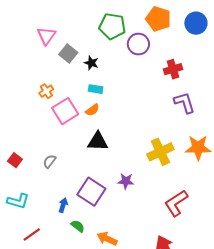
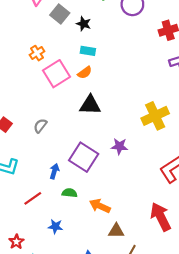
green semicircle: (78, 226) -> (70, 193), turned -32
red line: (32, 235) -> (33, 198), moved

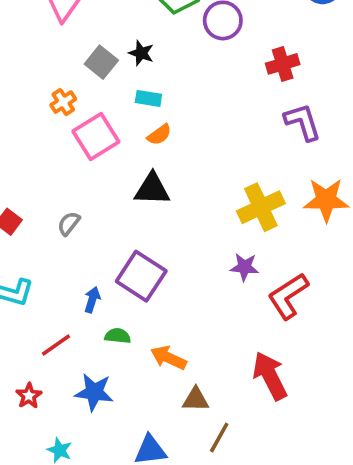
gray square: (60, 14) -> (101, 62), moved
orange semicircle: (85, 73) -> (159, 135), moved
purple star: (119, 146) -> (245, 267), moved
blue star: (55, 227) -> (94, 392), size x1.5
red star: (16, 242) -> (29, 396), moved

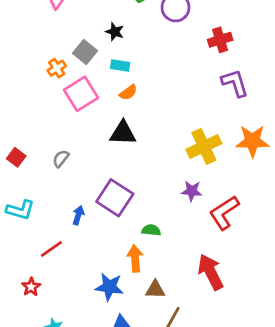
gray square: (101, 62) -> (85, 52), moved
green semicircle: (118, 336) -> (151, 230), moved
orange arrow: (168, 358) -> (135, 259), turned 60
blue star: (94, 392) -> (109, 287), moved

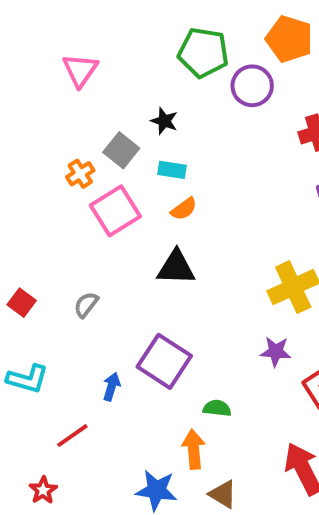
brown triangle: (155, 290) -> (223, 494), turned 30

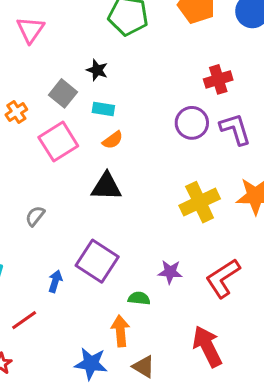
purple circle: (252, 86) -> (192, 123), moved
orange cross: (80, 174) -> (16, 112), moved
purple star: (276, 352) -> (170, 272), moved

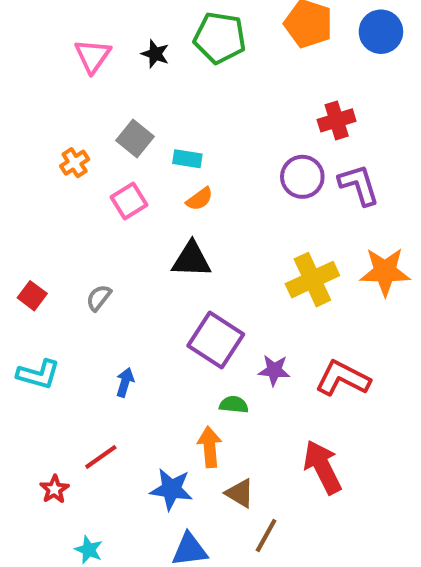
black star: (97, 70) -> (155, 54), moved
pink square: (58, 142) -> (129, 201), size x0.7
purple square: (97, 261) -> (216, 340), moved
red L-shape: (223, 278) -> (343, 378), turned 60
red line: (24, 320) -> (101, 457), moved

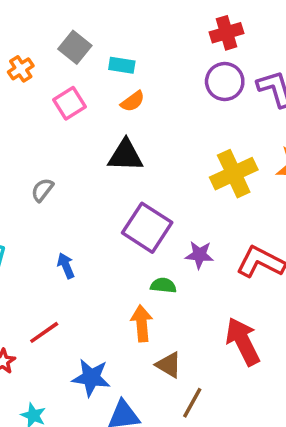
red cross: (337, 120) -> (227, 33), moved
blue arrow: (125, 382) -> (66, 266), turned -40
blue star: (171, 489) -> (91, 378), moved

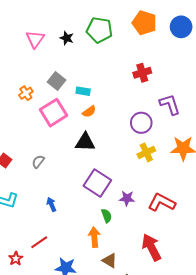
purple circle: (225, 82) -> (141, 123), moved
pink square: (69, 103) -> (53, 113), size x1.5
yellow cross: (234, 174) -> (146, 152), size x0.7
green semicircle: (163, 285) -> (107, 216), turned 64

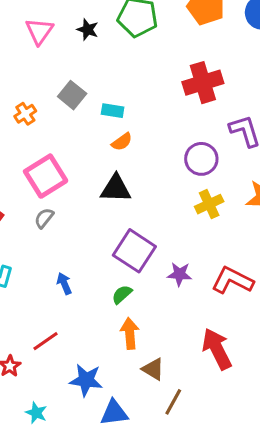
red cross: (142, 73) -> (203, 83), size x1.4
pink square: (53, 113) -> (46, 176), moved
green semicircle: (107, 216) -> (122, 294), moved, turned -112

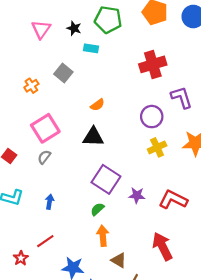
cyan rectangle: (113, 111) -> (91, 48), moved
blue arrow: (64, 283) -> (50, 202), moved, turned 32

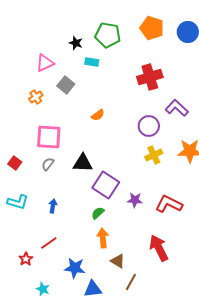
pink triangle: (41, 29) -> (45, 63), moved, turned 30
purple L-shape: (182, 97) -> (177, 108), turned -30
pink square: (45, 128) -> (49, 137), turned 36
black triangle: (93, 137) -> (83, 163), moved

